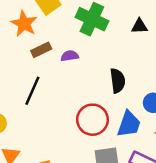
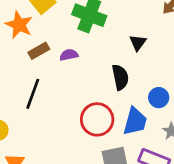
black triangle: (139, 26) -> (138, 43), moved, turned -48

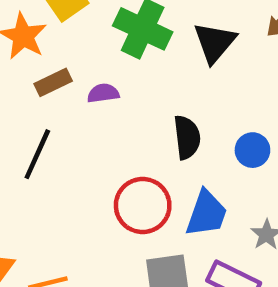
black triangle: (138, 43) -> (215, 42), moved, size x1.5
blue circle: (159, 98) -> (252, 150), moved

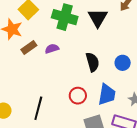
black line: (37, 154) -> (38, 108), moved
red circle: (143, 205) -> (78, 96), size x0.7

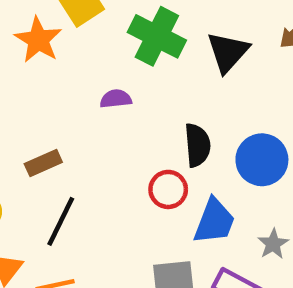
brown rectangle: (29, 48) -> (43, 163), moved
blue circle: (123, 63) -> (262, 160), size x1.5
red circle: (78, 96) -> (168, 189), moved

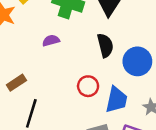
black semicircle: (197, 145) -> (105, 45), moved

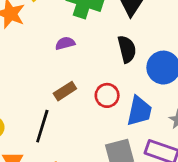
brown rectangle: (16, 83) -> (65, 91), moved

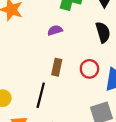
brown rectangle: (65, 91) -> (57, 67), turned -42

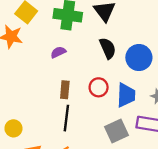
black line: (41, 95) -> (66, 118), moved

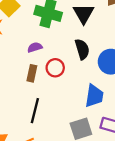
red circle: (99, 87) -> (55, 68), moved
brown rectangle: (65, 90) -> (32, 73), moved

